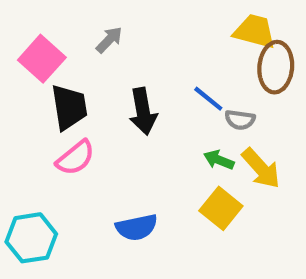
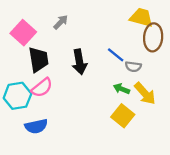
blue semicircle: (137, 227) -> (36, 126), moved
cyan hexagon: (31, 238) -> (17, 96), moved

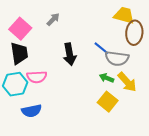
black trapezoid: (38, 60) -> (19, 53), moved
gray semicircle: (133, 67) -> (117, 58), size x1.6
pink semicircle: (42, 88) -> (37, 77), turned 36

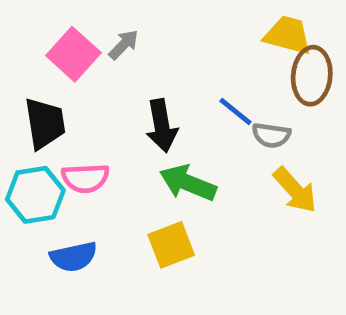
pink square: (20, 29) -> (73, 54), moved
gray semicircle: (117, 58) -> (271, 135), size x0.7
green arrow: (107, 78) -> (188, 183), moved, size x1.6
yellow square: (108, 102) -> (171, 245), moved, turned 30

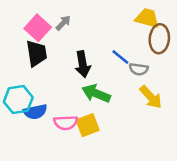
black trapezoid: (45, 123) -> (36, 53), moved
pink semicircle: (85, 178) -> (66, 123), moved
blue semicircle: (73, 257) -> (35, 112), moved

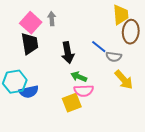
yellow trapezoid: (147, 18) -> (121, 15), turned 70
gray arrow: (63, 23) -> (52, 19), turned -48
green arrow: (96, 93) -> (79, 77), size x0.7
pink semicircle: (66, 123) -> (84, 91), moved

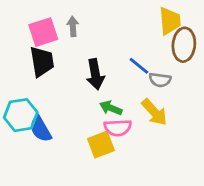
pink square: (31, 23) -> (43, 32), turned 30
yellow arrow: (124, 80) -> (154, 112), moved
blue semicircle: (29, 92) -> (40, 129), turned 72

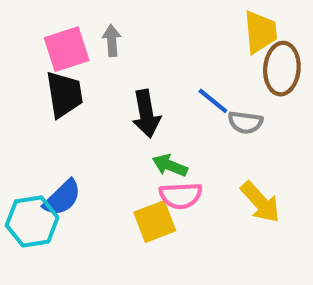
yellow arrow: (154, 112) -> (260, 202), moved
cyan hexagon: (21, 115) -> (32, 221), moved
blue semicircle: (40, 129) -> (62, 198), turned -104

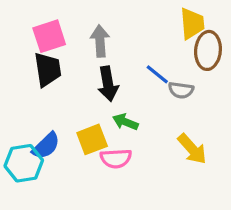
gray arrow: (112, 41) -> (100, 41), moved, size x1.4
pink semicircle: (181, 196) -> (116, 158), moved
yellow square: (155, 221) -> (92, 139), moved

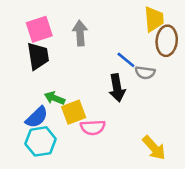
black arrow: (108, 84) -> (117, 88), moved
green arrow: (125, 122) -> (55, 98), moved
yellow arrow: (192, 149) -> (154, 148), moved
cyan hexagon: (24, 163) -> (41, 141), moved

